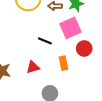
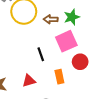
black line: (45, 41) -> (41, 54), turned 48

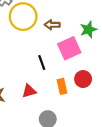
green star: (72, 17) -> (88, 29), moved
red circle: (80, 62) -> (83, 79), moved

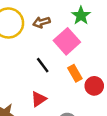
red circle: (83, 79) -> (94, 86), moved
orange rectangle: (62, 86) -> (75, 73), moved

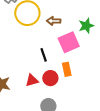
red circle: (94, 86) -> (50, 78), moved

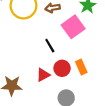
orange rectangle: (67, 69) -> (81, 67), moved

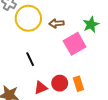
black line: (50, 46) -> (30, 59), moved

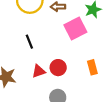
orange rectangle: (78, 84) -> (92, 67), moved

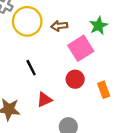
red circle: (58, 68) -> (75, 79), moved

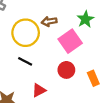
yellow circle: (27, 21) -> (26, 33), moved
black line: (31, 68) -> (25, 61), turned -32

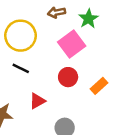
brown arrow: (49, 21) -> (56, 12), moved
orange rectangle: (93, 78) -> (99, 86), turned 72

